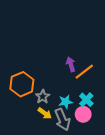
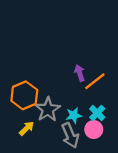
gray star: (43, 97) -> (48, 109), size x1.5
yellow arrow: (45, 113) -> (27, 128), moved, turned -80

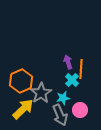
orange line: (95, 81) -> (81, 69), turned -48
cyan cross: (97, 113) -> (72, 80), moved
yellow arrow: (27, 128) -> (23, 109), size x1.6

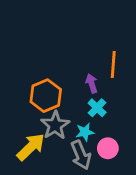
orange line: (81, 69) -> (113, 65), moved
orange hexagon: (21, 81) -> (46, 96), moved

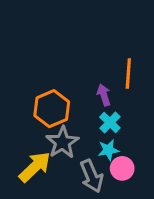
cyan star: (85, 132) -> (108, 150), moved

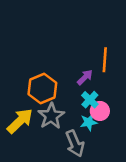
purple arrow: (104, 95) -> (85, 77), turned 63
yellow arrow: (35, 167) -> (20, 121), moved
pink circle: (122, 168) -> (100, 111), moved

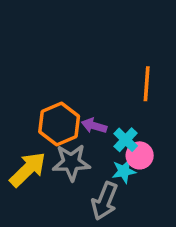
purple arrow: (85, 77) -> (94, 126), moved, turned -119
gray star: (51, 116) -> (71, 162), turned 30
gray arrow: (75, 143) -> (105, 201), turned 45

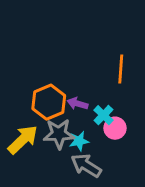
cyan star: (124, 171) -> (79, 141), moved
gray arrow: (105, 201) -> (86, 166), turned 100

